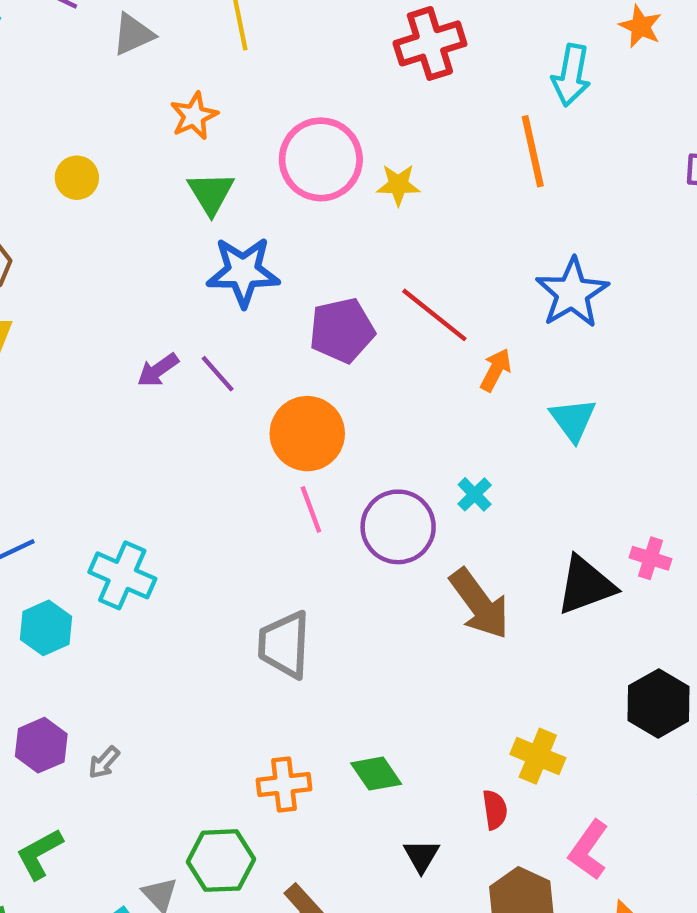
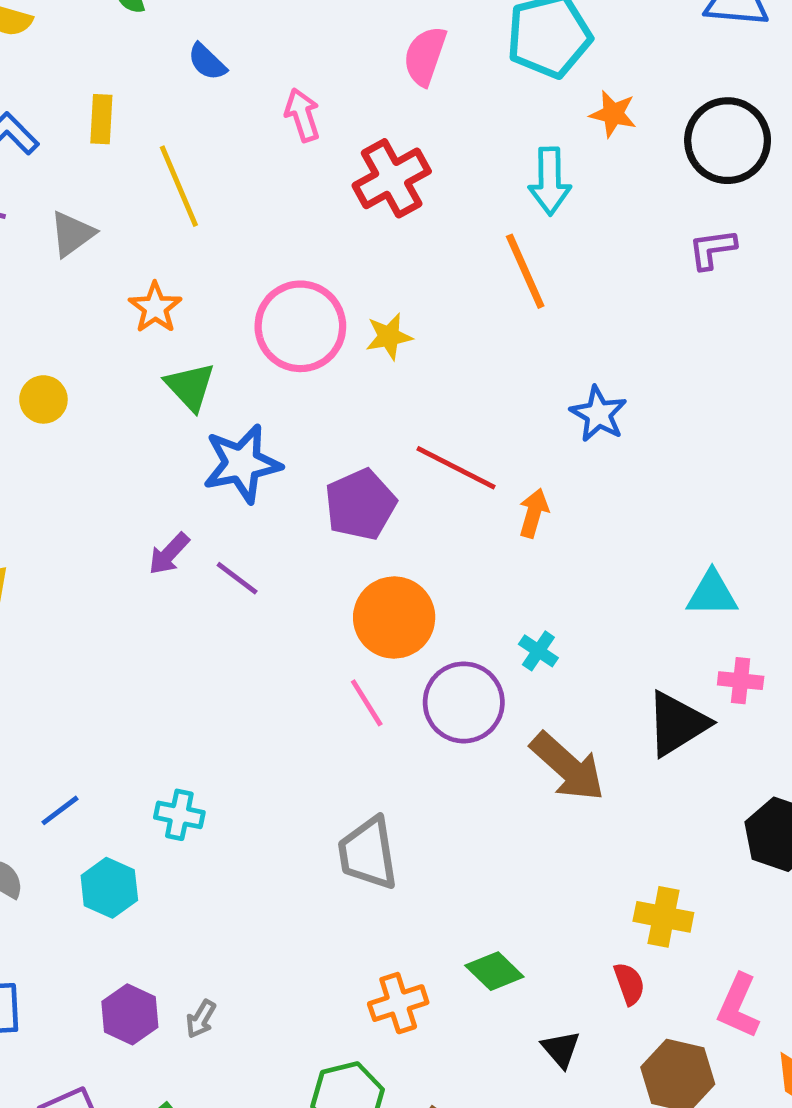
blue star: (572, 293) -> (598, 414), size x0.7
purple arrow: (158, 370) -> (169, 554), moved
cyan triangle: (573, 420) -> (712, 594), moved, turned -42
orange circle: (307, 434) -> (394, 618), moved
cyan cross: (122, 575) -> (179, 815), size x0.7

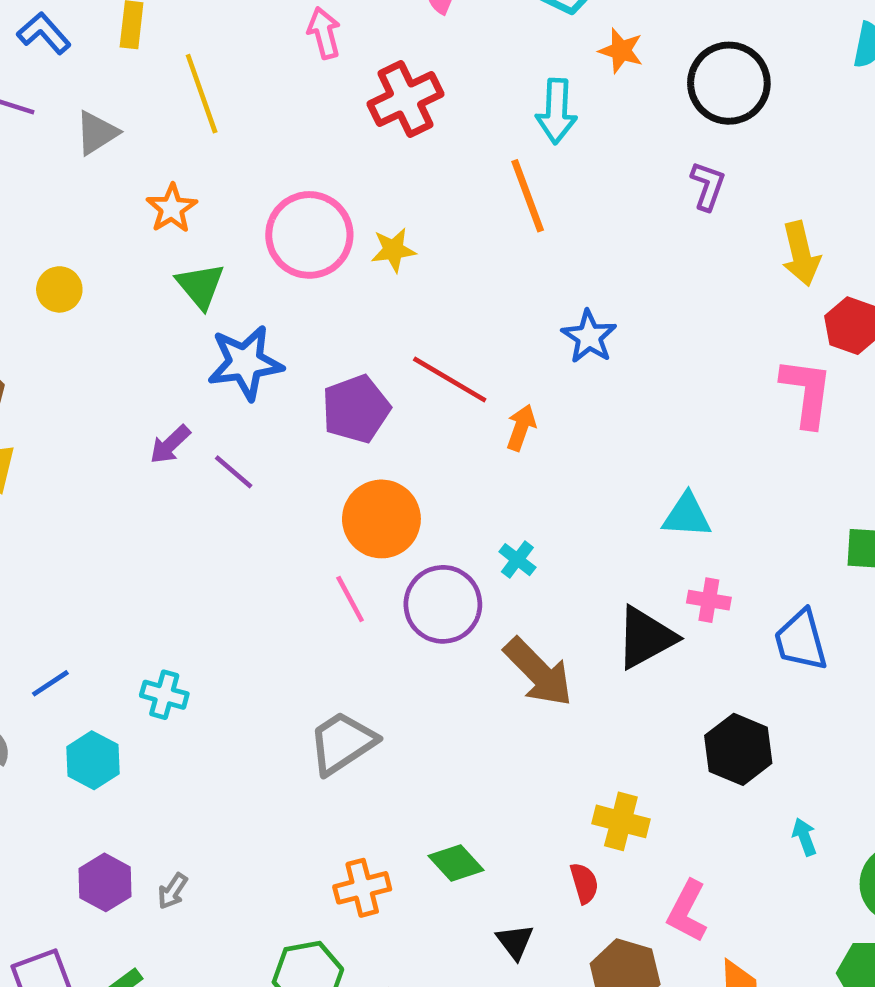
purple L-shape: (712, 249) -> (708, 186), turned 114
gray trapezoid: (368, 853) -> (342, 743), turned 62

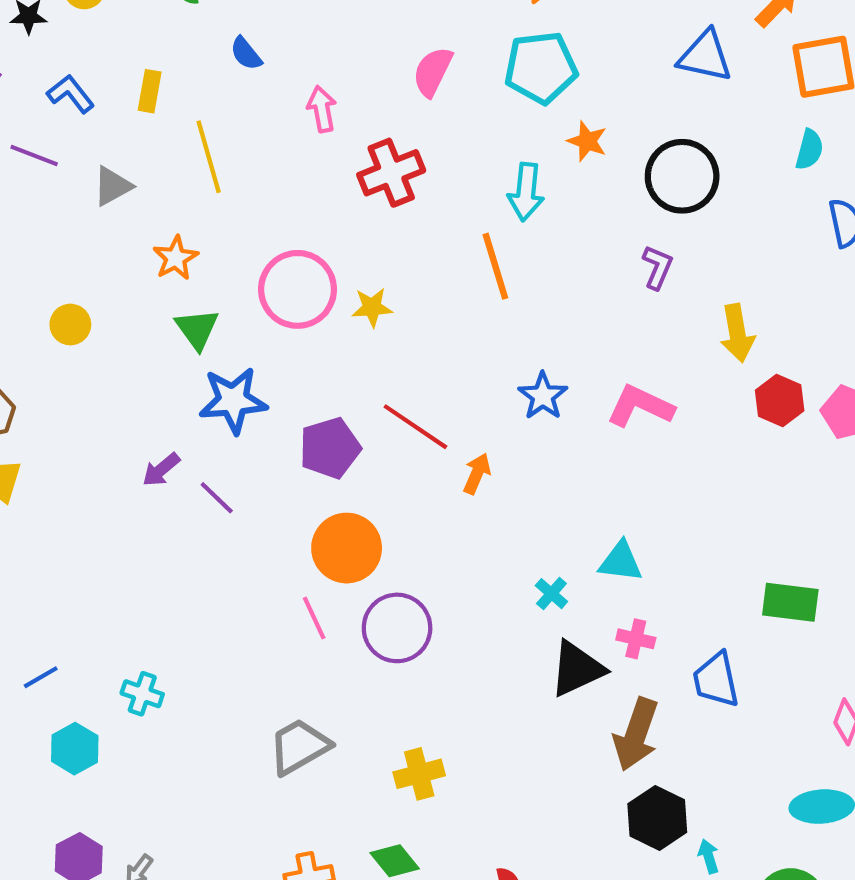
pink L-shape: (807, 392) -> (640, 406), moved, turned -76
cyan cross: (517, 560) -> (551, 594), moved
brown arrow: (538, 672) -> (636, 734), moved, turned 60
black hexagon: (738, 749) -> (657, 818), moved
yellow cross: (621, 821) -> (419, 774), moved, turned -33

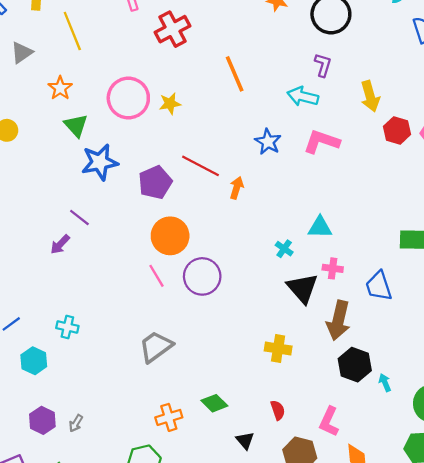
cyan arrow: (526, 192) -> (303, 96), moved, turned 104
purple arrow: (161, 470) -> (60, 244), moved
purple line: (217, 498) -> (79, 218), moved
black triangle: (577, 669) -> (302, 288), turned -40
yellow cross: (419, 774) -> (278, 349), moved, turned 30

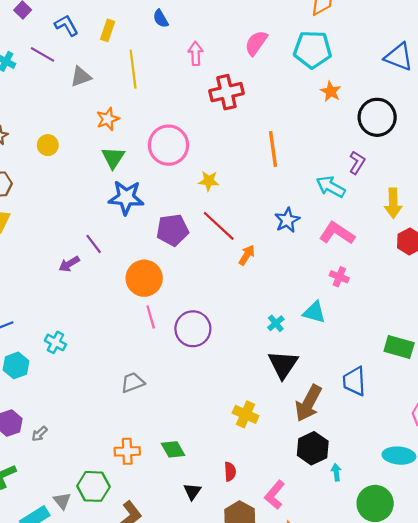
yellow star: (170, 104) -> (209, 181), moved
orange circle: (170, 236) -> (144, 278), moved
pink cross: (333, 268) -> (339, 277), moved
gray trapezoid: (156, 347) -> (133, 382), size x0.7

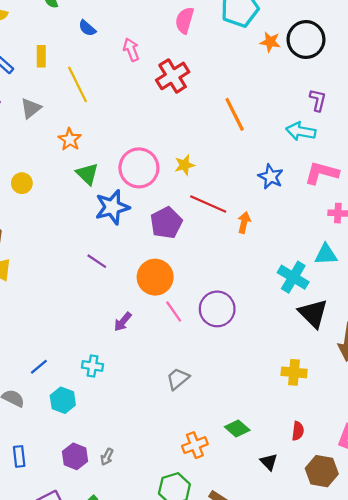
black circle: (377, 117) -> (306, 40), moved
pink circle: (168, 145) -> (139, 168), moved
purple arrow: (69, 264) -> (123, 322), moved
cyan cross: (276, 323) -> (293, 277), size x1.8
red semicircle: (230, 471) -> (298, 431), turned 30

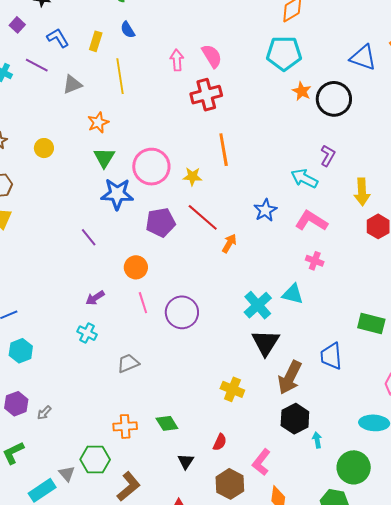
pink semicircle: (185, 20) -> (212, 56), moved, turned 115
blue semicircle: (87, 28) -> (128, 30), moved
orange line: (235, 114) -> (224, 150), moved
orange circle: (155, 277) -> (136, 267), size x0.7
cyan cross: (92, 366) -> (87, 333), moved

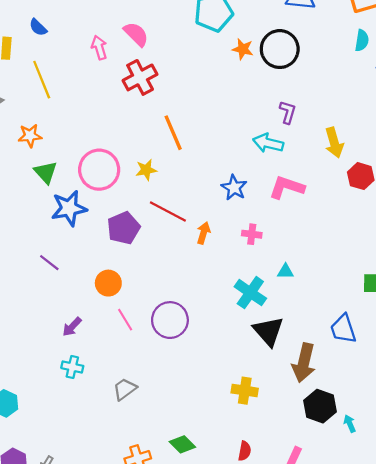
orange star: (98, 122) -> (30, 136), turned 30
pink cross: (315, 261) -> (252, 234), moved
cyan triangle: (293, 294) -> (285, 271), size x0.7

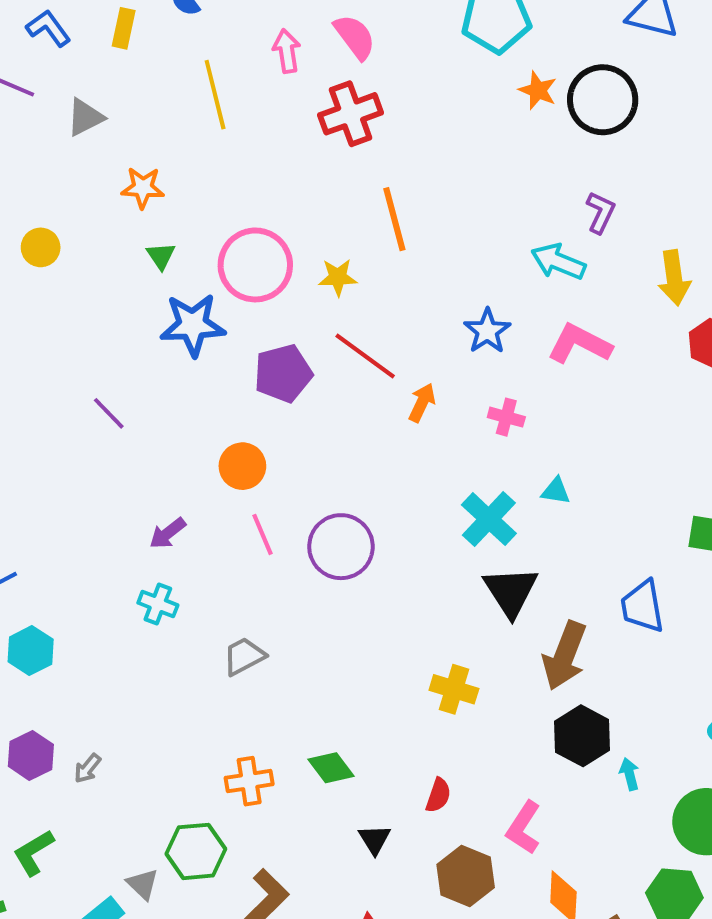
yellow line: (42, 80) -> (215, 95), moved
green triangle: (46, 172) -> (161, 256), size x0.7
purple line: (49, 263) -> (109, 413), moved

